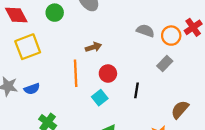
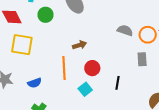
yellow square: (28, 47) -> (22, 45), turned 30
gray rectangle: (165, 63) -> (142, 59), turned -48
blue semicircle: (32, 89) -> (35, 83), moved

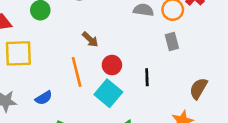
brown arrow: (79, 45) -> (90, 39), turned 72
cyan square: (85, 89) -> (108, 93), size x1.5

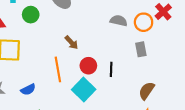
black line: (147, 77) -> (111, 69), moved
brown semicircle: (198, 88) -> (147, 91), moved

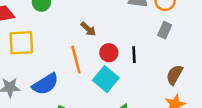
gray rectangle: (141, 49) -> (165, 30), turned 40
blue semicircle: (28, 90) -> (45, 84), size x1.6

